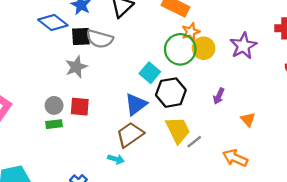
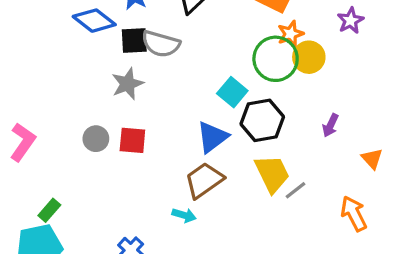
purple star: (243, 46) -> (350, 21), moved, size x0.7
green rectangle: (54, 124) -> (49, 210), moved, turned -42
orange arrow: (235, 158) -> (354, 214), turned 40

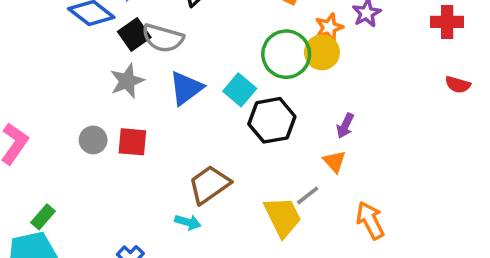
orange star: (291, 34) -> (329, 27), moved
black square: (134, 41) -> (134, 34), turned -32
blue triangle: (212, 137) -> (186, 88), moved
orange triangle: (372, 159) -> (334, 161), moved
yellow trapezoid: (272, 174) -> (283, 217), moved

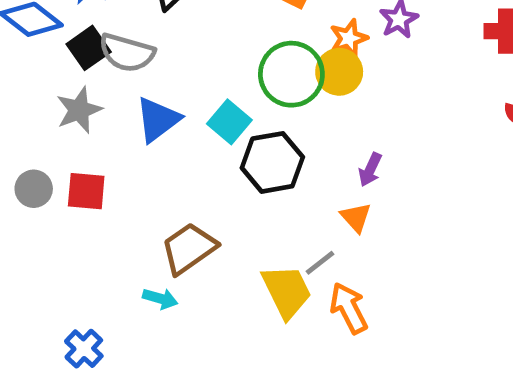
orange arrow: (370, 220) -> (349, 308), moved

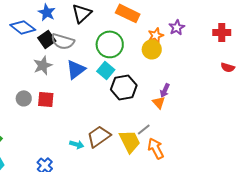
green circle: (291, 74) -> (110, 44), moved
orange triangle: (356, 217) -> (159, 102), moved
brown trapezoid: (189, 248) -> (99, 136), moved

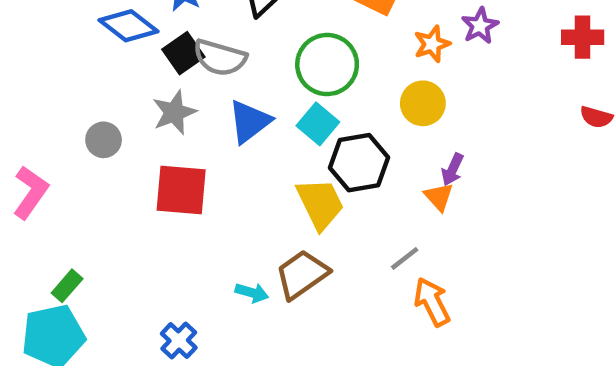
yellow circle: (152, 49) -> (423, 103), moved
gray circle: (24, 98) -> (104, 140), moved
red square: (46, 99) -> (181, 190), size x1.4
yellow trapezoid: (130, 141) -> (320, 204), moved

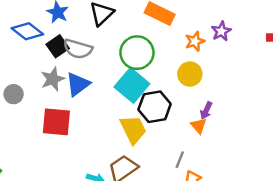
blue triangle: (250, 122) -> (78, 84), moved
cyan square: (318, 124) -> (132, 85), size x1.5
gray line: (405, 258) -> (180, 160), turned -30

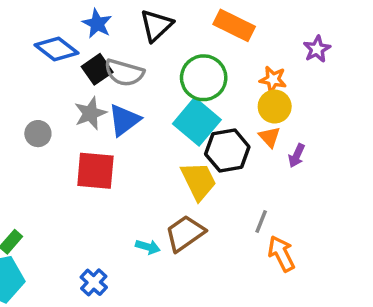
orange star: (195, 41) -> (273, 79), moved, turned 30
orange triangle: (199, 126) -> (270, 137), moved

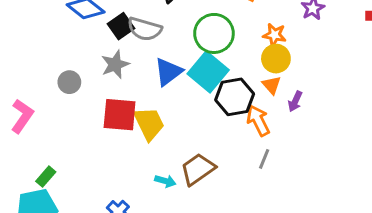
blue triangle: (124, 120) -> (168, 72), moved
yellow trapezoid: (199, 181) -> (149, 123), moved
orange arrow: (281, 254) -> (258, 121), moved

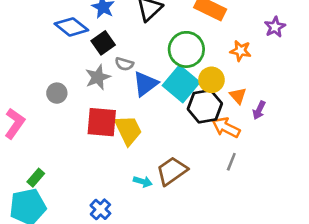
gray semicircle: (145, 29) -> (124, 64), moved, size x0.6
yellow circle: (276, 59) -> (211, 80), moved
orange arrow: (258, 121) -> (226, 127), turned -36

